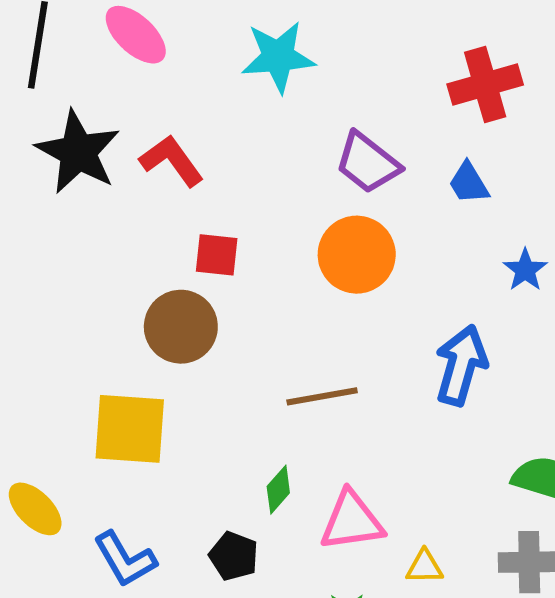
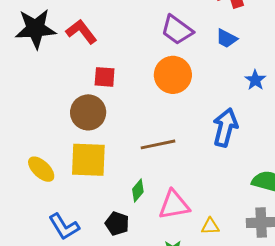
black star: (78, 152) -> (36, 29), turned -30
blue trapezoid: (469, 183) -> (227, 38), turned -30
yellow square: (130, 429) -> (88, 160), moved
yellow ellipse: (35, 509) -> (41, 169), moved

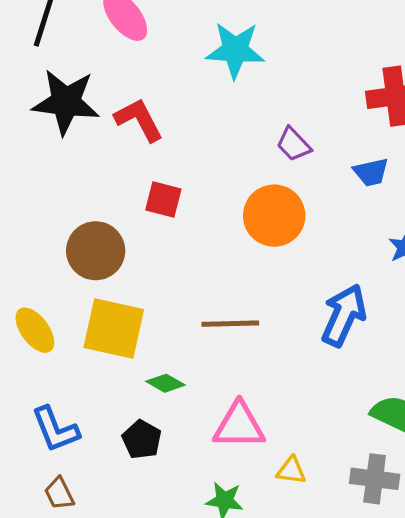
purple trapezoid: (177, 30) -> (294, 144), size x0.7
blue trapezoid: (227, 38) -> (371, 172), turned -50
brown circle: (88, 112) -> (96, 251), moved
green diamond: (138, 191) -> (165, 383), moved, turned 70

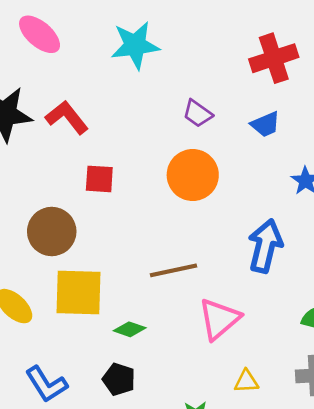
pink triangle: (239, 426) -> (219, 319), moved, turned -30

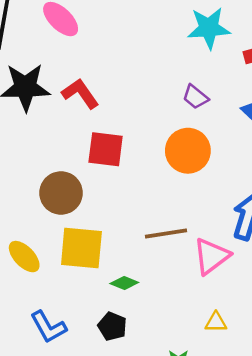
cyan star: (135, 45) -> (209, 28), moved
red square: (99, 179) -> (106, 149), size x1.4
pink triangle: (219, 319) -> (211, 256), moved
yellow triangle: (246, 381) -> (216, 322), moved

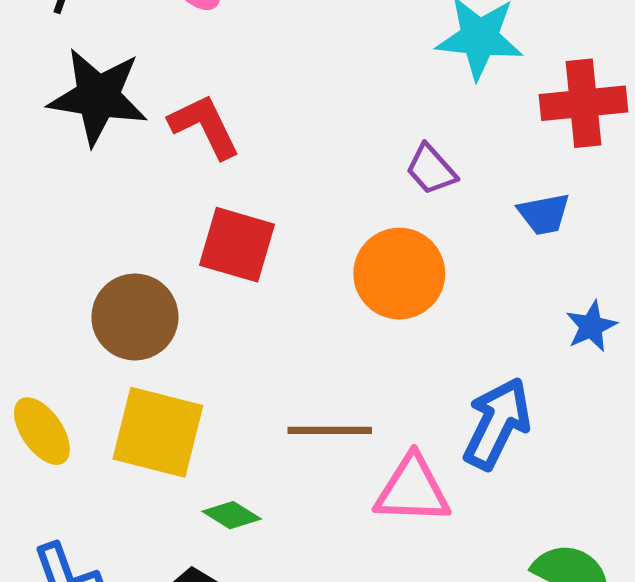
pink triangle: (211, 256) -> (412, 490), turned 30

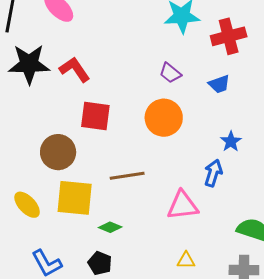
blue star: (591, 326) -> (231, 141), moved
blue arrow: (497, 423) -> (213, 173), size x0.7
brown line: (330, 430) -> (127, 176), moved

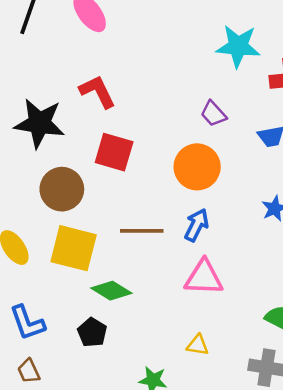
black star: (29, 64) -> (39, 123), moved
blue arrow: (213, 173) -> (197, 225), moved
green diamond: (110, 227) -> (111, 291), size x1.4

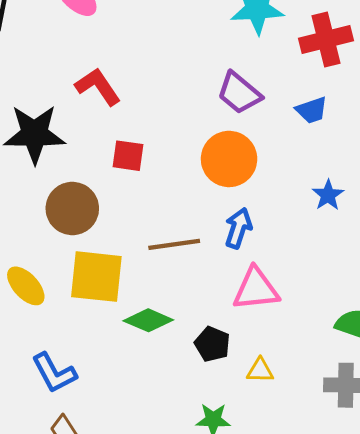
purple trapezoid: (213, 114) -> (239, 93), size x1.4
red square: (114, 152) -> (128, 156), size x0.7
black pentagon: (92, 332) -> (212, 344), moved

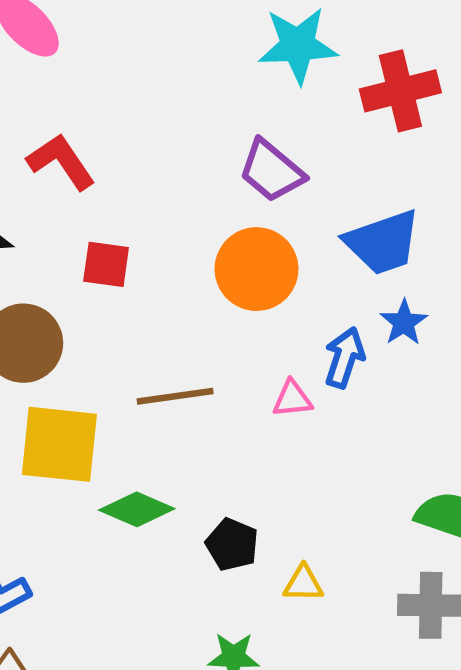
blue trapezoid: (312, 110) -> (383, 242), moved, size x1.6
blue arrow: (238, 228) -> (345, 358), moved
pink triangle: (256, 289) -> (292, 399), moved, size x0.6

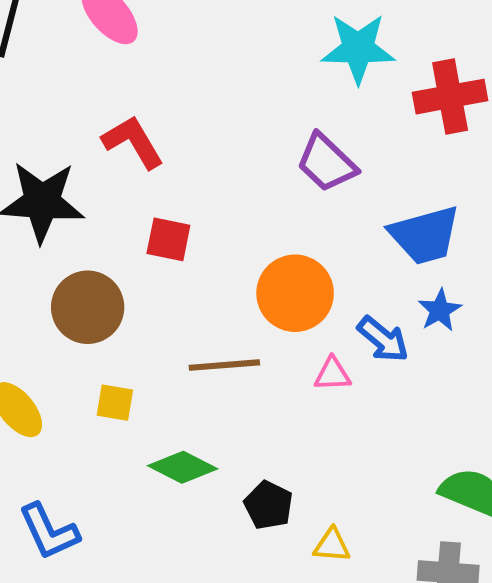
orange circle: (256, 269) -> (295, 293), moved
blue arrow: (345, 358) -> (383, 339), turned 108
yellow square: (59, 444) -> (115, 403), size x0.5

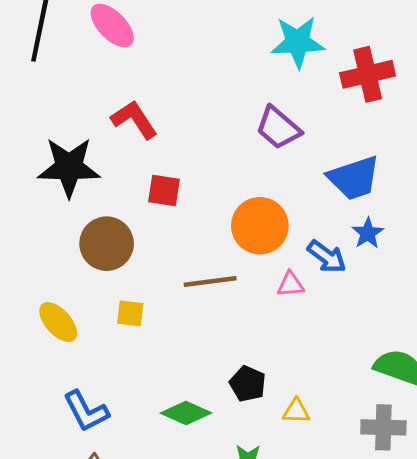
green diamond: (183, 467) -> (186, 413), moved

